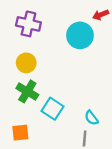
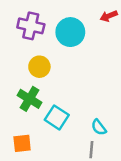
cyan circle: (80, 35) -> (70, 32), moved
yellow circle: (26, 63) -> (39, 67), moved

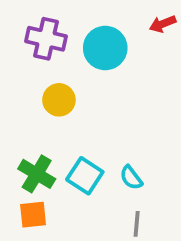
green cross: (30, 99) -> (37, 174), moved
cyan semicircle: (99, 127) -> (131, 178), moved

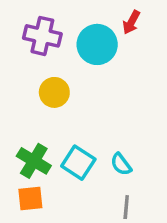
red arrow: (163, 24) -> (131, 22), moved, turned -40

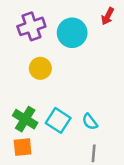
red arrow: (131, 22) -> (108, 16), moved
purple cross: (42, 36) -> (31, 26), turned -32

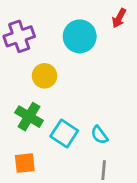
purple cross: (31, 26) -> (19, 36), moved
green cross: (25, 119) -> (29, 117), moved

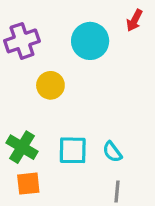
green cross: (29, 117) -> (22, 147), moved
cyan square: (64, 133) -> (73, 150), turned -32

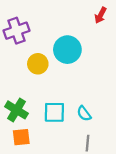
cyan circle: (90, 41) -> (67, 50), moved

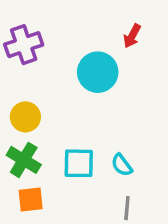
red arrow: (101, 15) -> (132, 36), moved
yellow circle: (38, 64) -> (25, 117), moved

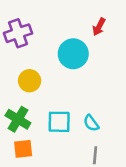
yellow circle: (25, 117) -> (30, 81), moved

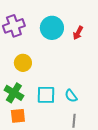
red arrow: (99, 27) -> (78, 33), moved
cyan circle: (73, 54) -> (52, 28), moved

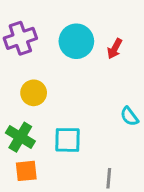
cyan semicircle: (71, 96) -> (129, 116), moved

